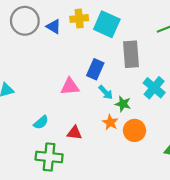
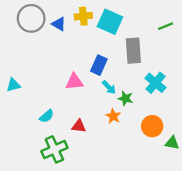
orange circle: (135, 130) -> (152, 126), moved
green cross: (49, 157) -> (54, 149), turned -30

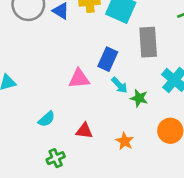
orange star: (113, 116) -> (125, 141), moved
green cross: (54, 149) -> (56, 158), size x0.6

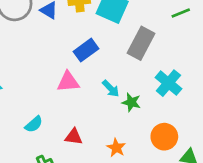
gray rectangle: (148, 42) -> (141, 43), turned 32
blue rectangle: (108, 59) -> (86, 50), moved, turned 30

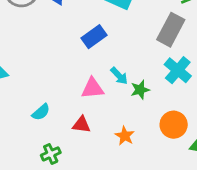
gray rectangle: (141, 43) -> (171, 30), moved
pink triangle: (68, 82) -> (93, 88), moved
green star: (131, 102) -> (140, 90), turned -30

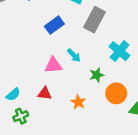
gray rectangle: (171, 30) -> (95, 20), moved
green star: (140, 90) -> (97, 75), moved
cyan semicircle: (41, 112) -> (13, 94), moved

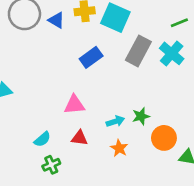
cyan cross: (119, 51) -> (172, 53), moved
cyan arrow: (74, 55) -> (115, 121), moved, turned -64
pink triangle: (53, 65) -> (74, 105), moved

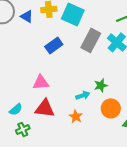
green star: (141, 116) -> (101, 85), moved
cyan arrow: (115, 121) -> (83, 95), moved
red triangle: (79, 138) -> (45, 108), size x1.5

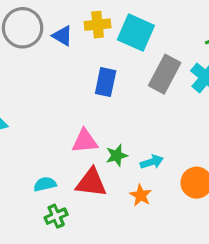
blue rectangle: (54, 45) -> (106, 82), turned -42
green star: (101, 85) -> (117, 155), moved
cyan semicircle: (16, 109) -> (45, 184), turned -152

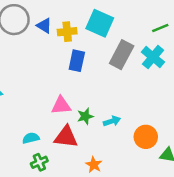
yellow cross: (98, 25) -> (67, 32), moved
orange star: (141, 195) -> (94, 165), moved

